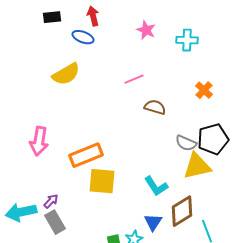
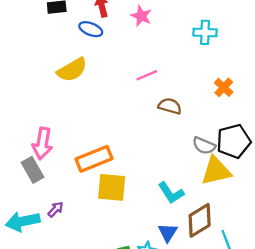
pink star: (146, 30) -> (141, 16), moved
gray rectangle: (55, 222) -> (33, 170), moved

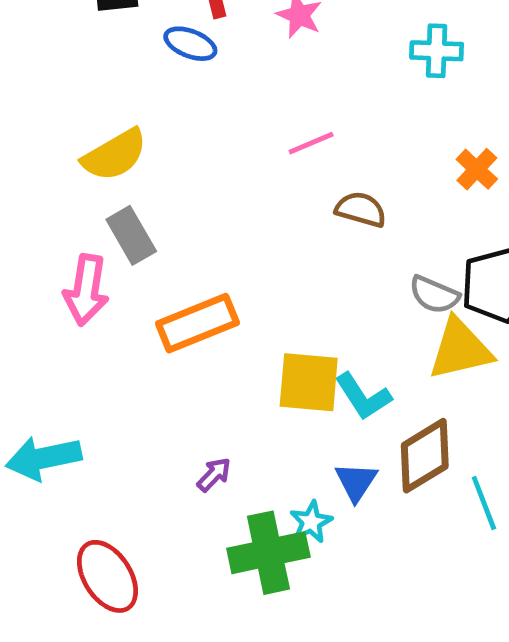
yellow semicircle: (72, 70) -> (115, 155), moved
gray rectangle: (33, 170) -> (131, 235), moved
yellow square: (112, 187) -> (309, 382), moved
purple arrow: (56, 209) -> (214, 475), moved

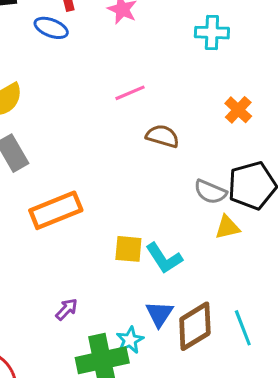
yellow triangle: (460, 349) -> (227, 227), size x0.6
yellow square: (309, 382) -> (128, 249), size x0.7
brown diamond: (425, 456) -> (195, 326), moved

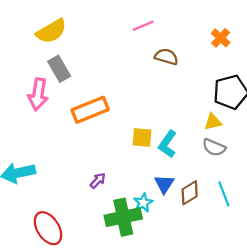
gray semicircle: (210, 192) -> (214, 147), moved
cyan L-shape: (164, 258) -> (168, 144), turned 68
brown diamond: (195, 326) -> (190, 193), size x0.7

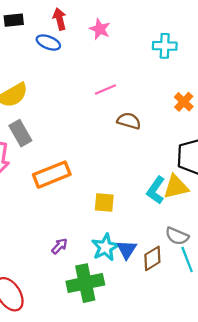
yellow triangle: (213, 122) -> (176, 187), size x1.4
cyan L-shape: (168, 144) -> (156, 190), moved
gray semicircle: (214, 147) -> (177, 236), moved
cyan star: (143, 203) -> (105, 247), moved, size x1.4

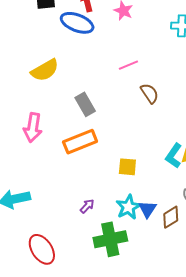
blue ellipse: (48, 43) -> (77, 23), size x1.5
brown semicircle: (129, 121) -> (150, 93), turned 40
gray rectangle: (20, 133) -> (85, 104), moved

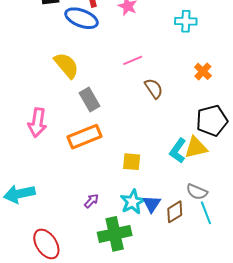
yellow semicircle: (45, 70) -> (66, 65), moved, turned -100

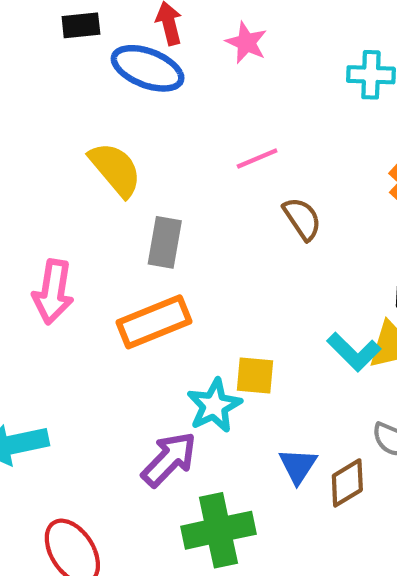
gray rectangle: (90, 99) -> (165, 242), turned 40
cyan L-shape: (178, 151) -> (354, 352), turned -80
purple arrow: (92, 201) -> (169, 459), size x1.8
cyan star: (133, 202) -> (214, 406), moved

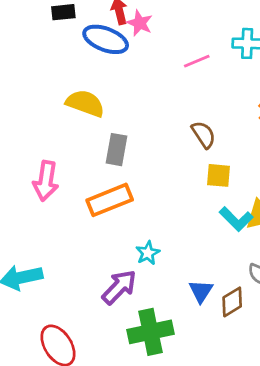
pink star: (246, 43) -> (140, 23), moved
pink line: (257, 159) -> (197, 61), moved
yellow semicircle: (115, 169) -> (85, 103), turned -30
yellow square: (255, 376) -> (219, 175), moved
cyan star: (214, 406) -> (148, 253), size x0.7

